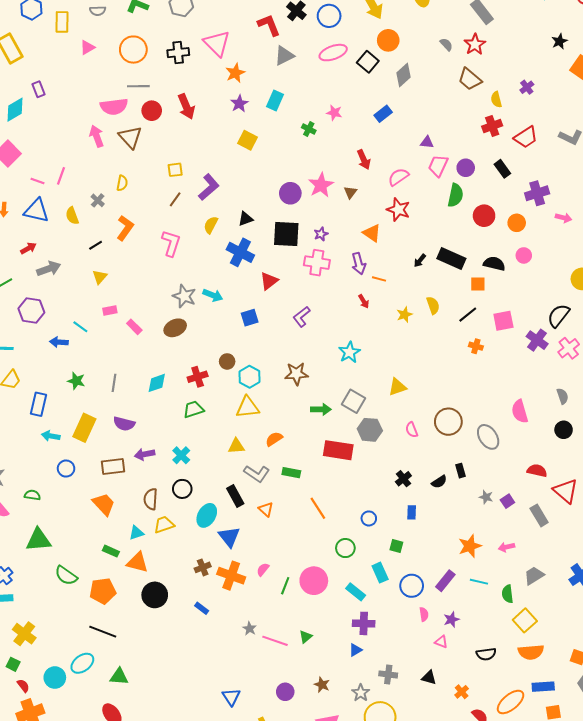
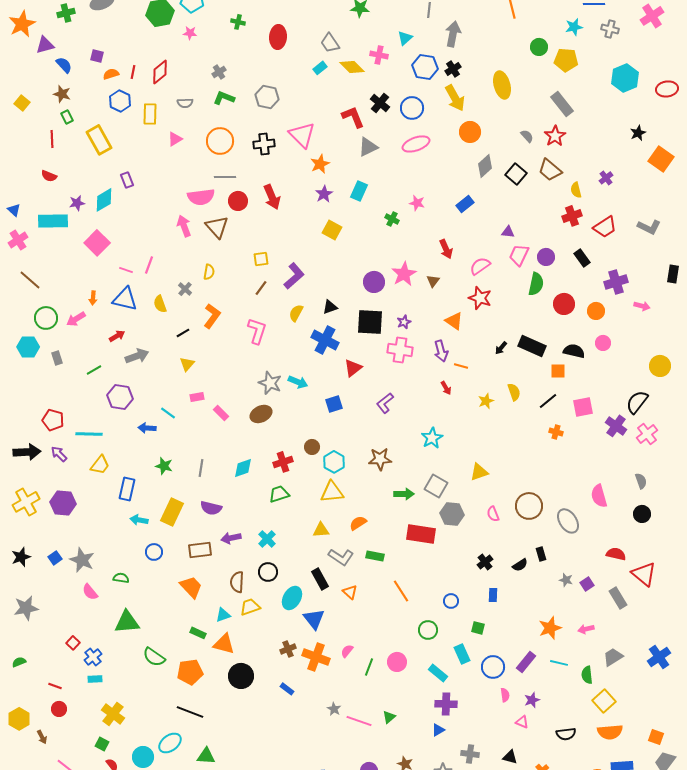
black square: (368, 62) -> (516, 174), moved
pink circle: (314, 581) -> (397, 662), size x0.7

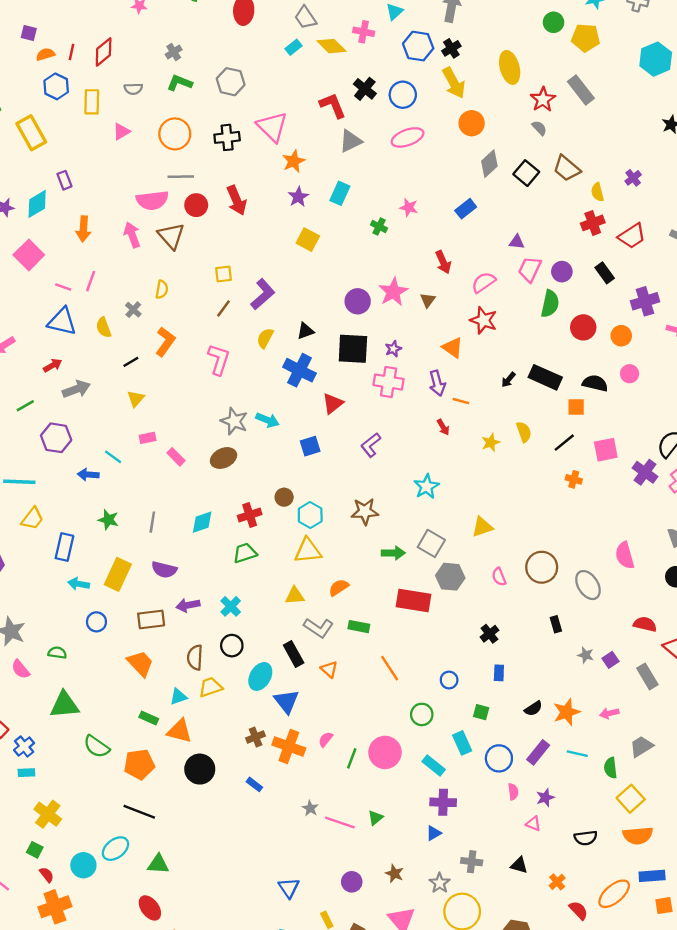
red star: (555, 136) -> (543, 99), moved
orange arrow: (93, 298) -> (83, 229), moved, size x1.5
black semicircle: (520, 565) -> (533, 709), moved
pink circle: (397, 662) -> (385, 752), size x1.4

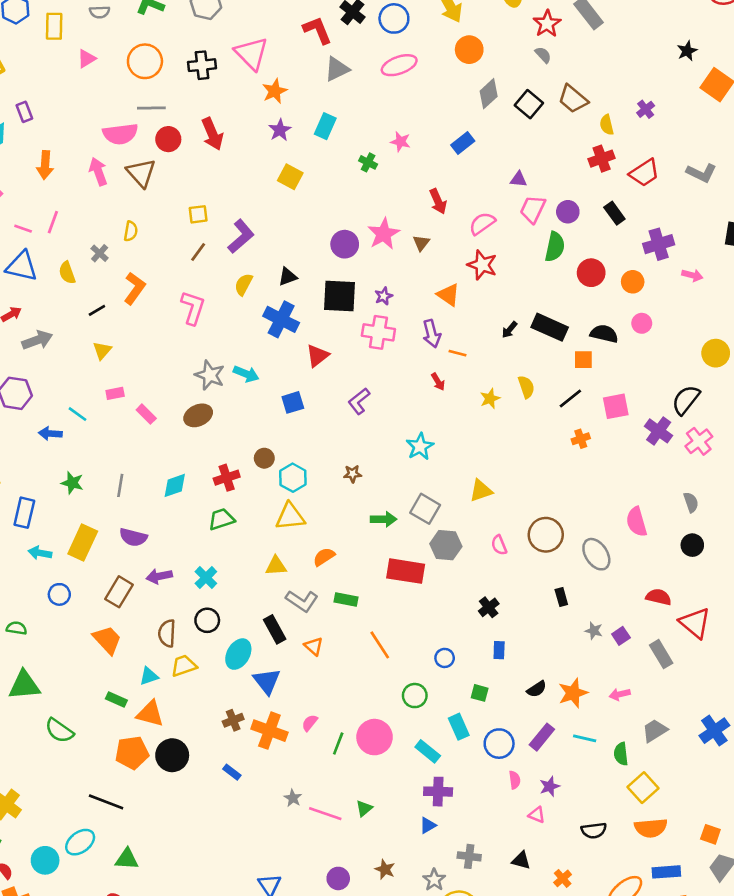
orange cross: (574, 479) -> (581, 439), turned -35
brown star: (365, 511) -> (352, 474), size x0.6
brown rectangle: (151, 619) -> (119, 592), turned -52
orange pentagon: (139, 764) -> (132, 753), moved

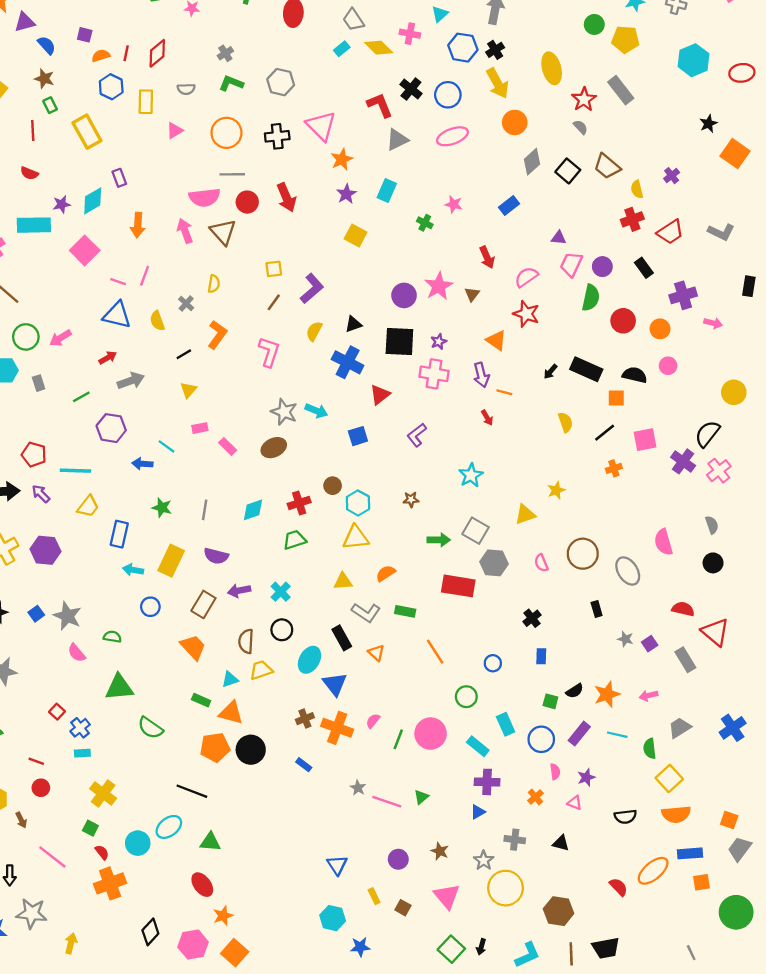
yellow star: (490, 399) -> (556, 490), moved
green square: (480, 693) -> (550, 701), moved
orange cross: (563, 878) -> (535, 797), moved

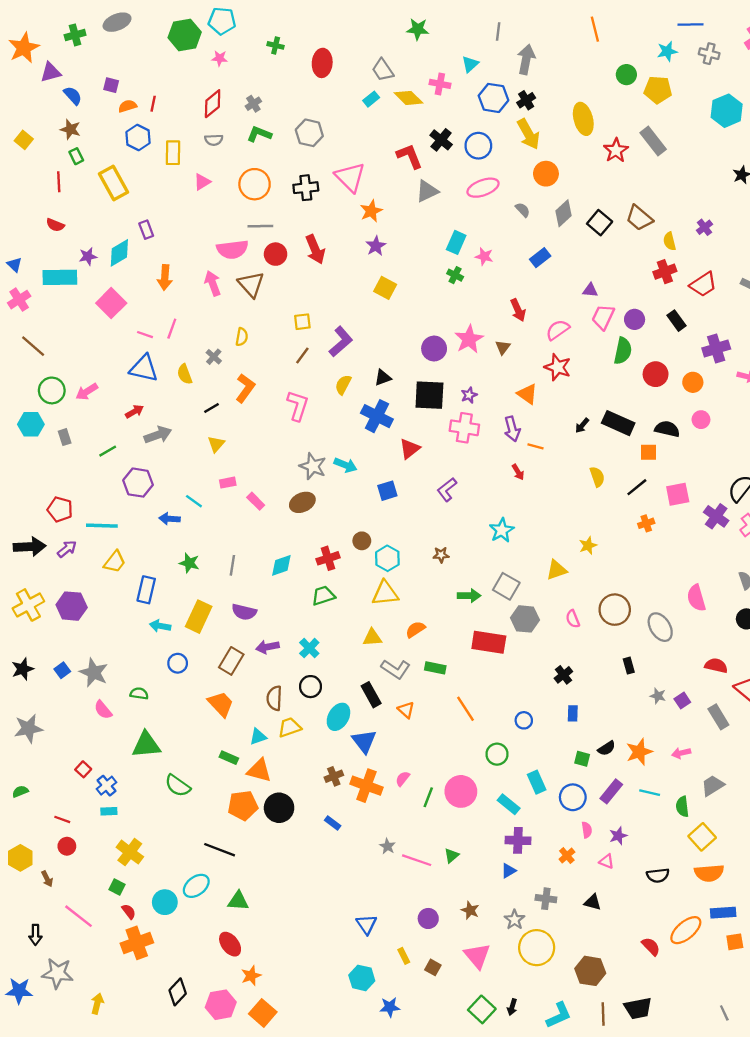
red diamond: (157, 53) -> (213, 104), moved
gray semicircle: (580, 127) -> (523, 210), moved
cyan rectangle: (387, 190) -> (456, 242), moved
purple arrow: (41, 494) -> (67, 549), turned 96

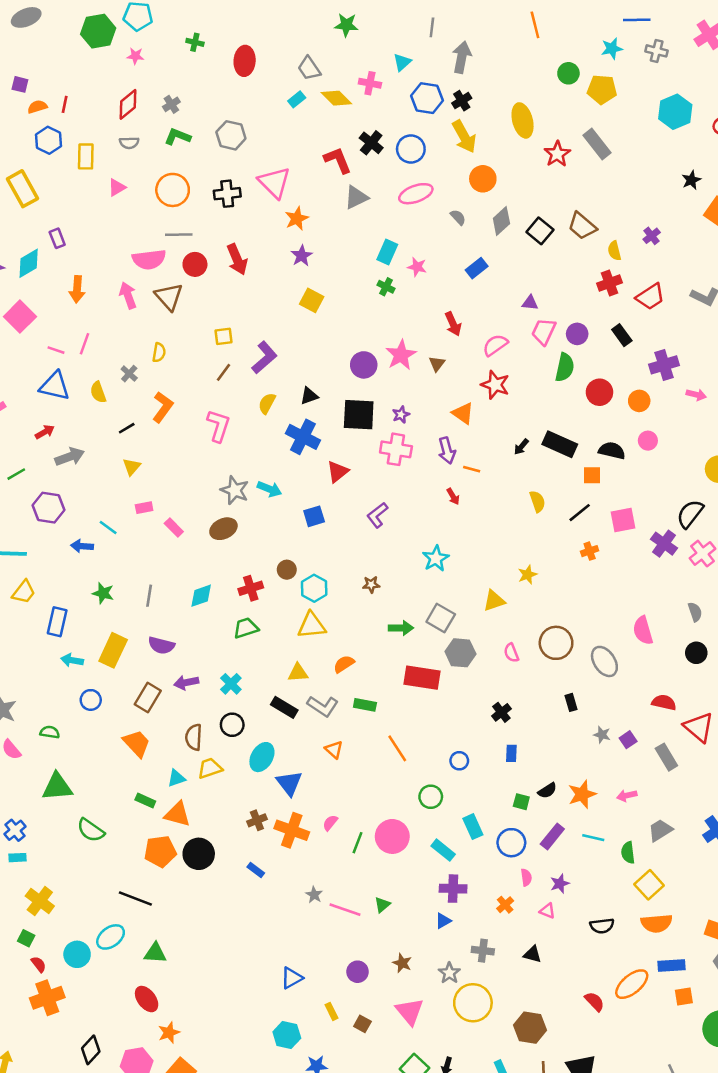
black rectangle: (371, 695) -> (284, 707), moved, turned -30
blue triangle: (366, 924) -> (292, 978), turned 35

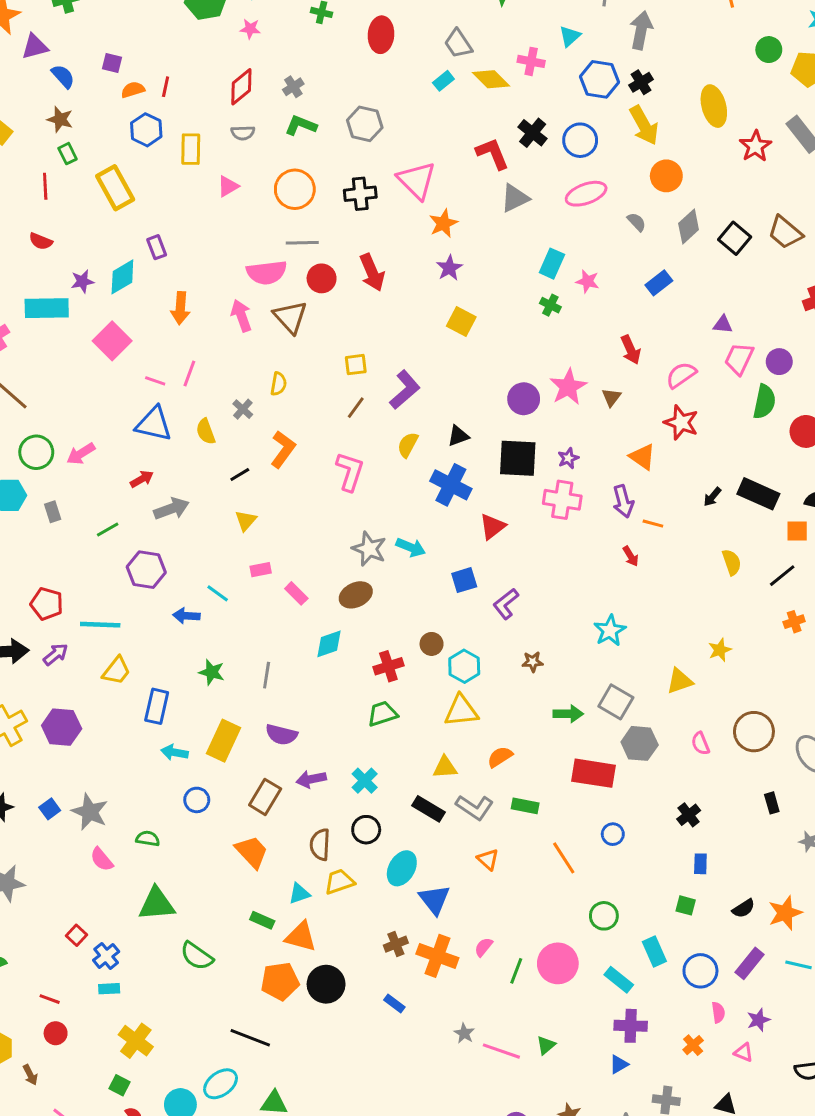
purple L-shape: (377, 515) -> (506, 604), moved
cyan diamond: (201, 596) -> (329, 644), moved
blue circle: (459, 761) -> (613, 834), moved
green square: (521, 802) -> (686, 905), moved

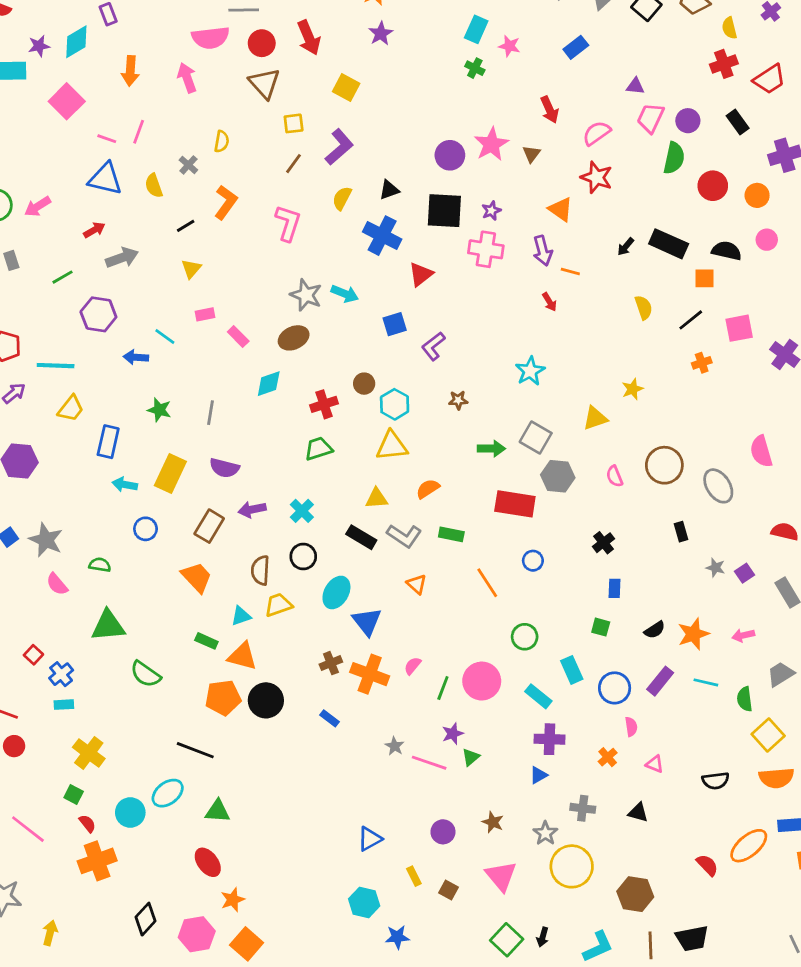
brown triangle: (290, 317) -> (264, 83), moved
yellow square: (461, 321) -> (346, 87), moved
purple star: (758, 1020) -> (453, 734), moved

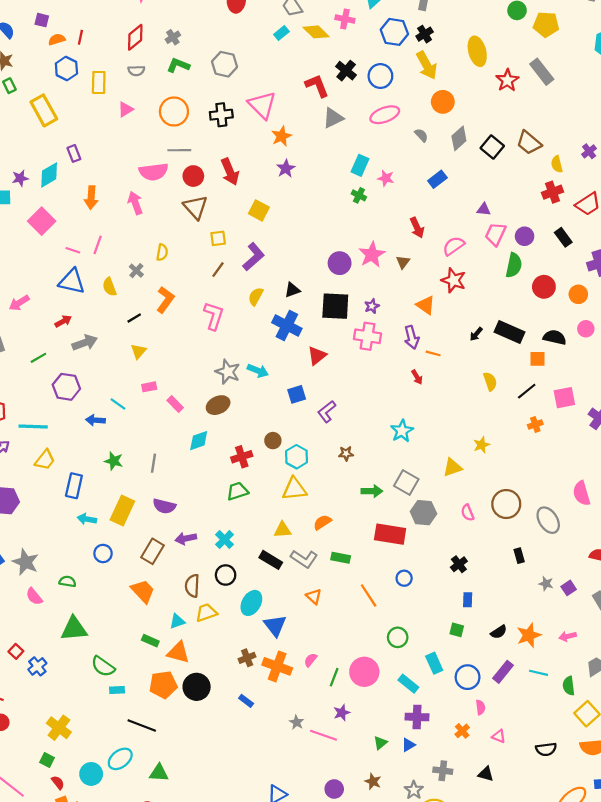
cyan rectangle: (64, 705) -> (117, 690), moved
green triangle: (471, 757) -> (380, 743), moved

